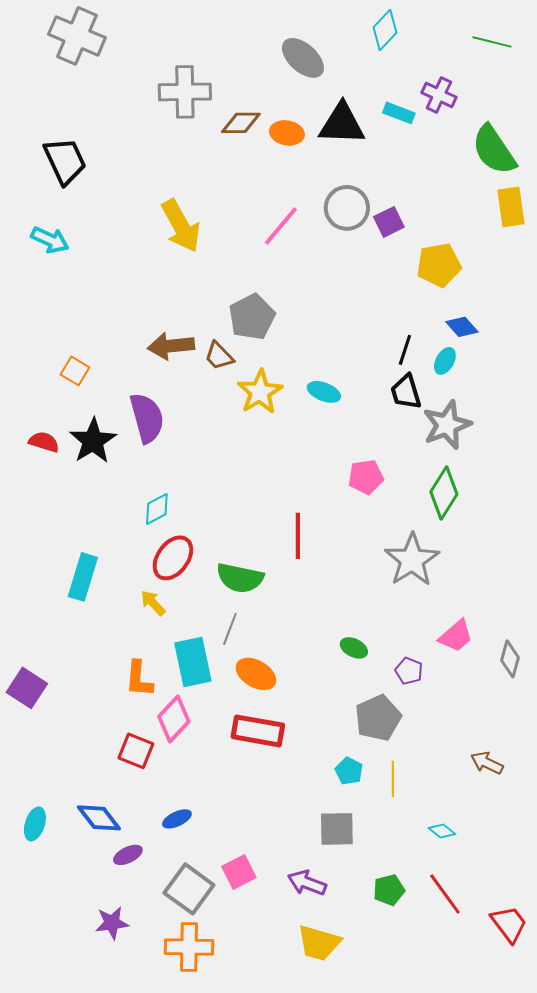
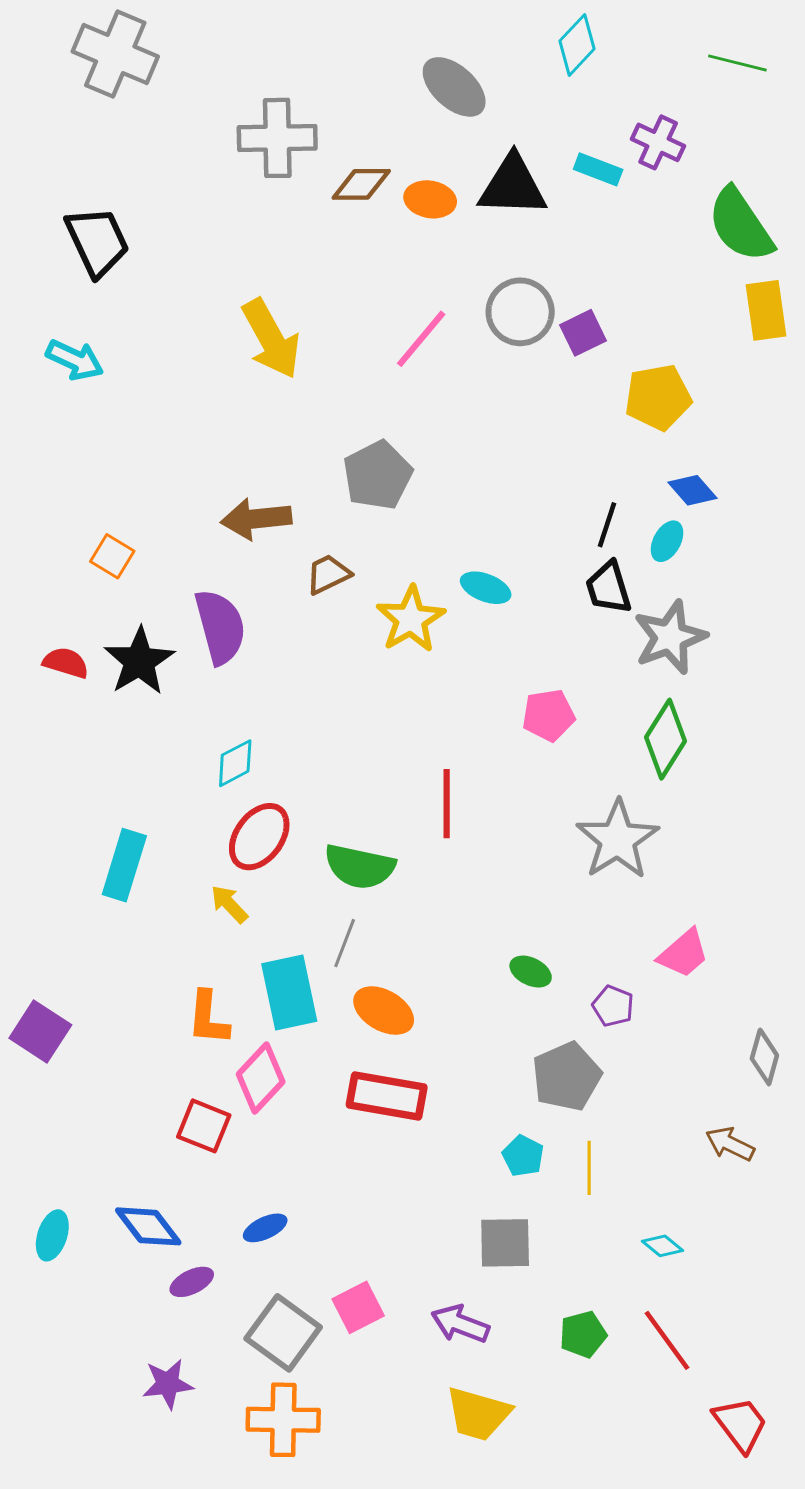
brown trapezoid: (219, 356) -> (328, 574), moved, turned 108
yellow star: (260, 392) -> (411, 619), moved
gray diamond: (510, 659) -> (764, 1057), moved
red trapezoid: (509, 924) -> (740, 1424), moved

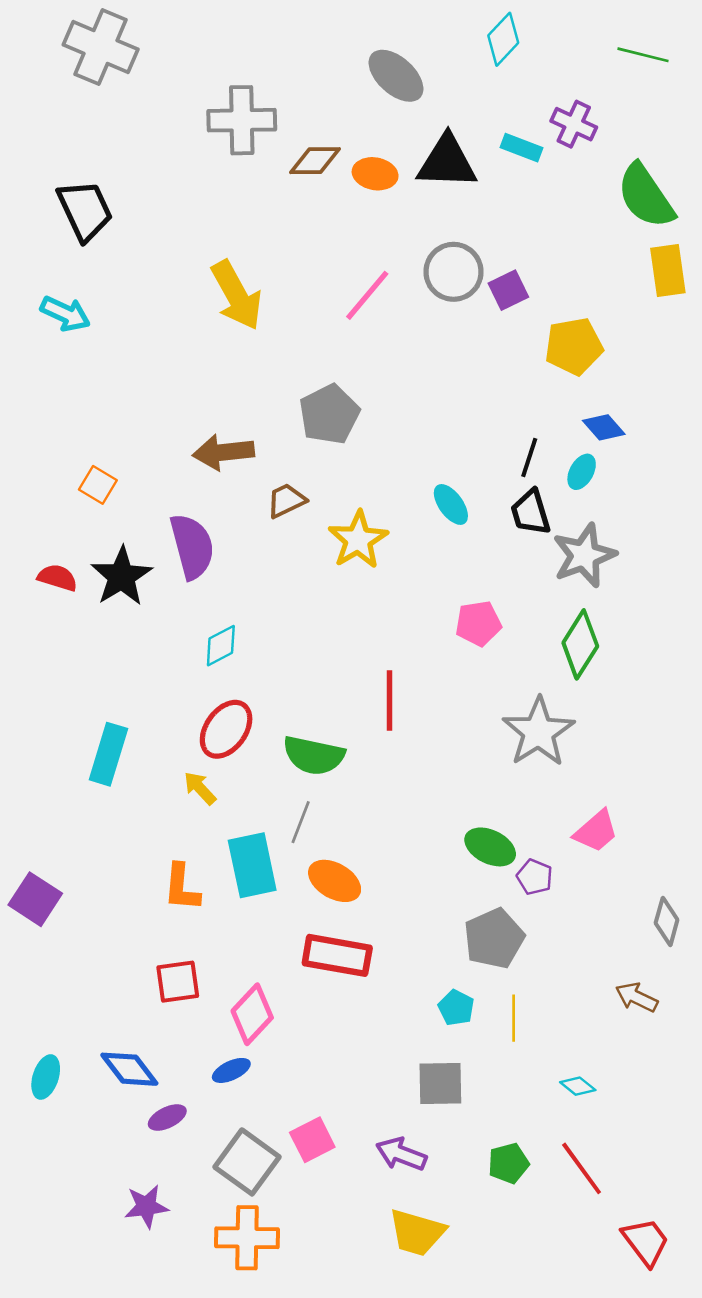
cyan ellipse: (486, 588) -> (451, 504), moved, turned 33
cyan diamond: (235, 763) -> (221, 646), moved
green ellipse: (531, 972) -> (490, 847), moved, size x1.4
pink diamond: (261, 1078) -> (252, 1014), moved
red square: (204, 1126) -> (178, 982), turned -30

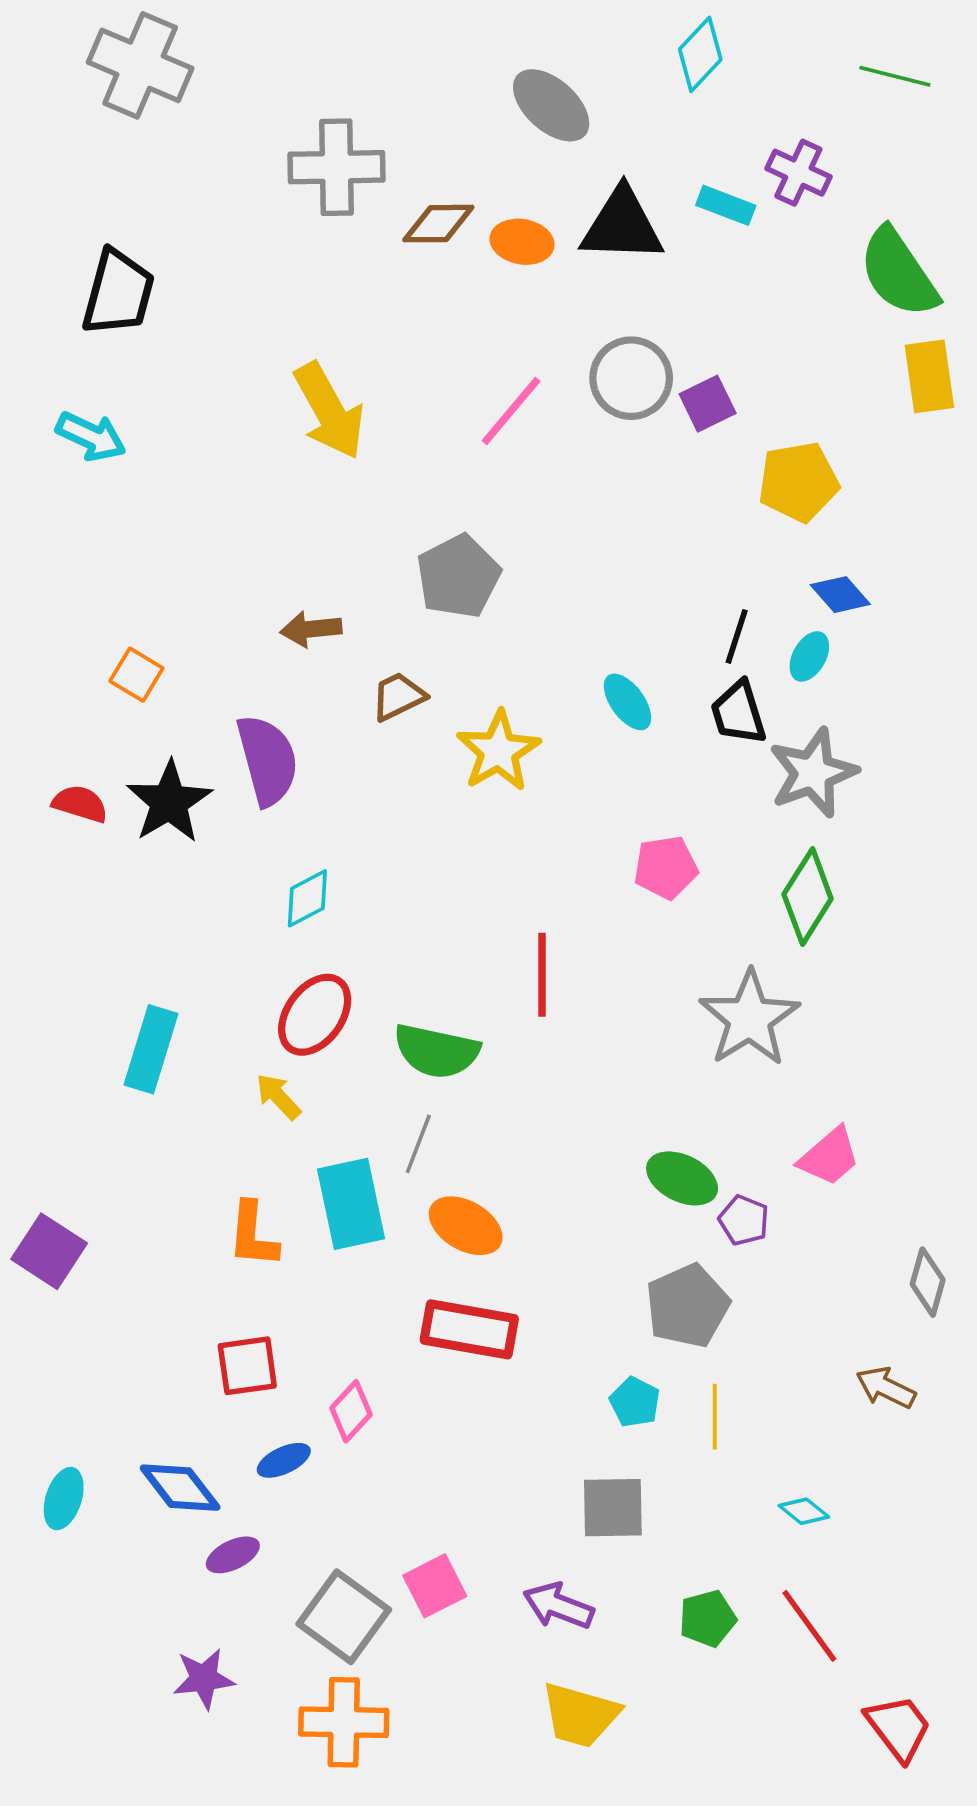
black trapezoid: (85, 210) -> (118, 293), turned 40
brown arrow: (223, 452) -> (311, 629), size x0.7
pink diamond: (252, 1014) -> (351, 1411), size x0.7
blue ellipse: (231, 1070) -> (284, 1460), moved

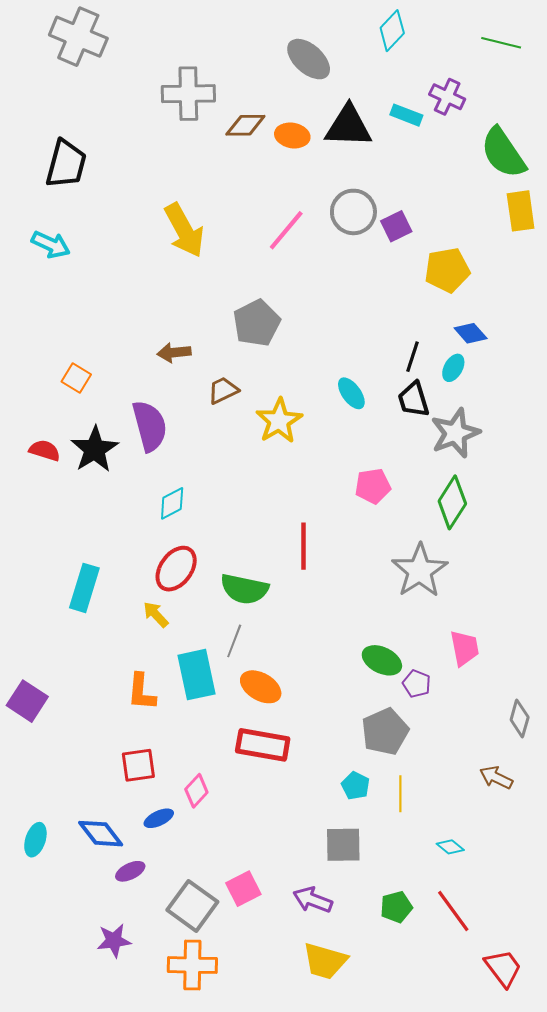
pink trapezoid: (829, 1157) -> (464, 648), turned -60

